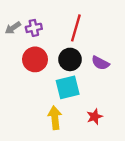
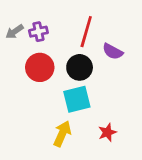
purple semicircle: (100, 63) -> (113, 51), moved
yellow arrow: (55, 118) -> (62, 134), turned 30

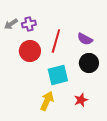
red line: (86, 32) -> (56, 41), moved
black circle: (80, 67) -> (89, 63), moved

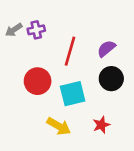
purple semicircle: (85, 39) -> (106, 49), turned 112
red circle: (30, 51) -> (38, 81), moved
yellow arrow: (47, 101) -> (59, 126), turned 96

